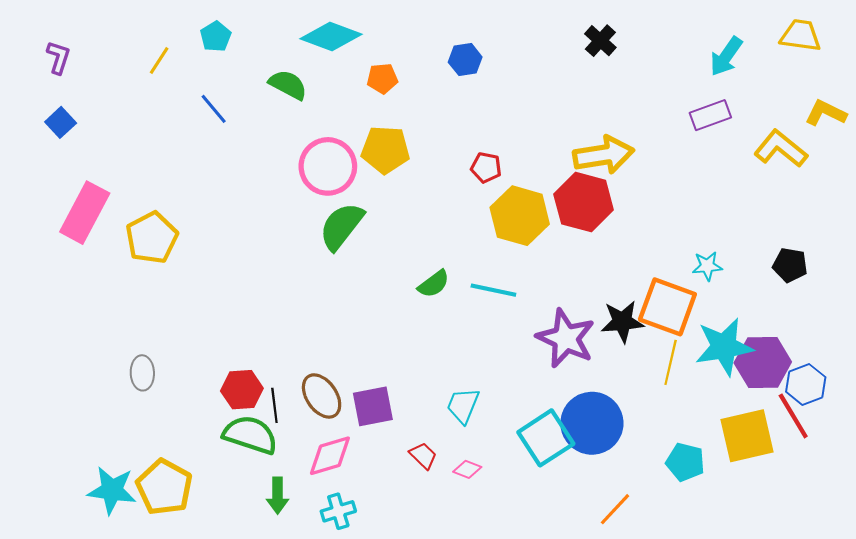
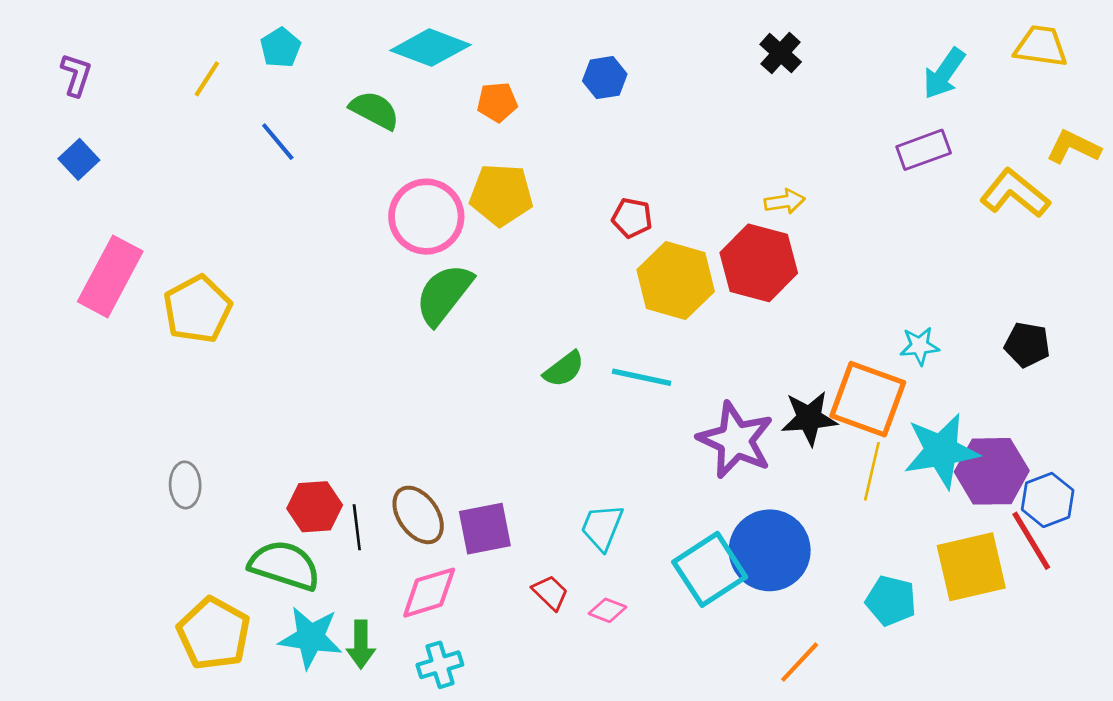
yellow arrow: (603, 155) -> (785, 202), size x0.5
green semicircle: (250, 435) -> (285, 565), moved
cyan star: (112, 490) -> (310, 638), moved

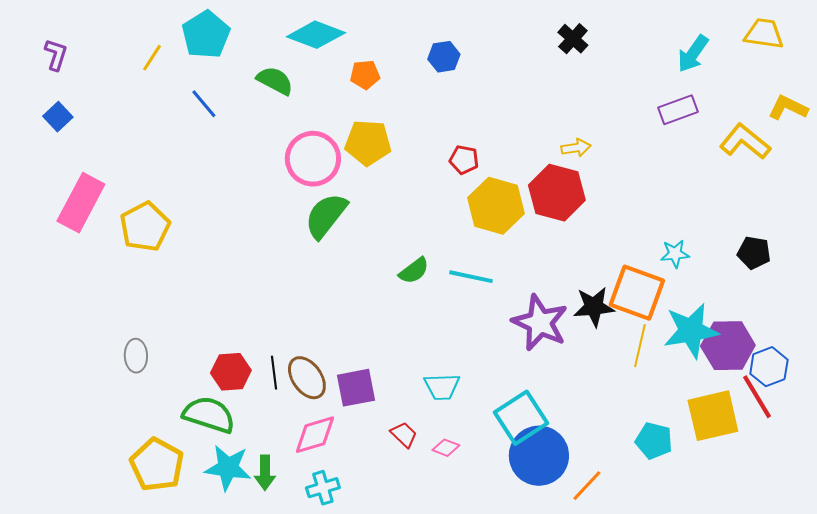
cyan pentagon: (281, 48) -> (206, 35), size x1.6
black line: (357, 527) -> (274, 373), moved
cyan trapezoid: (602, 527) -> (442, 387), turned -114
blue circle: (770, 550) -> (539, 456), moved

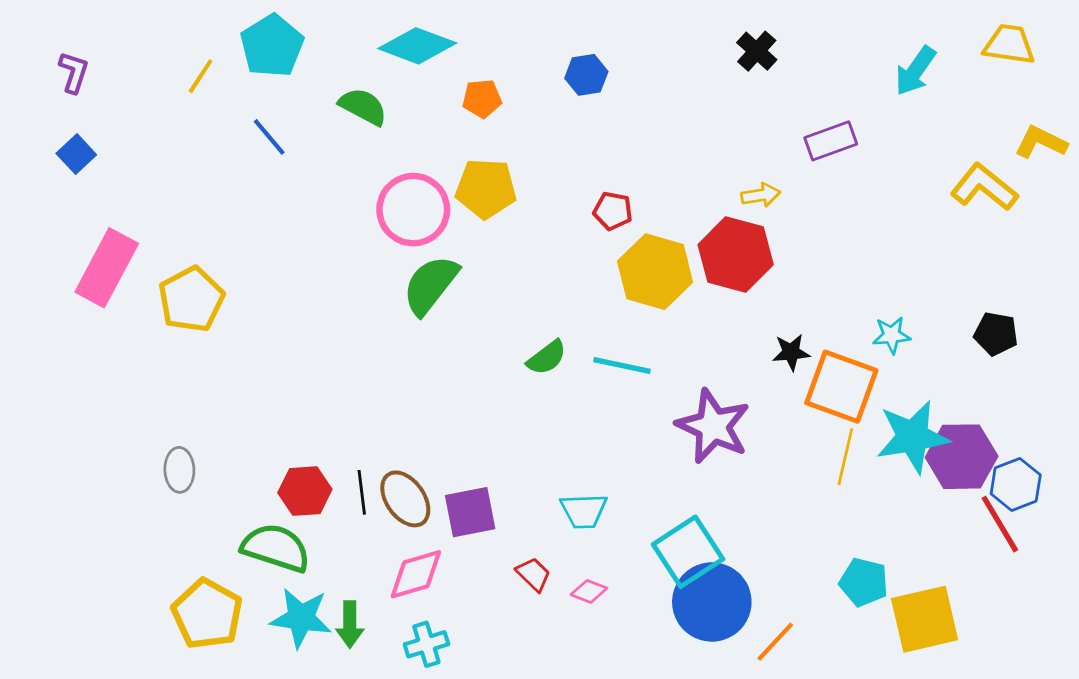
purple rectangle: (678, 110) -> (831, 141), moved
black star: (594, 307) -> (791, 352), moved, size x0.7
yellow square: (713, 416) -> (925, 619), moved

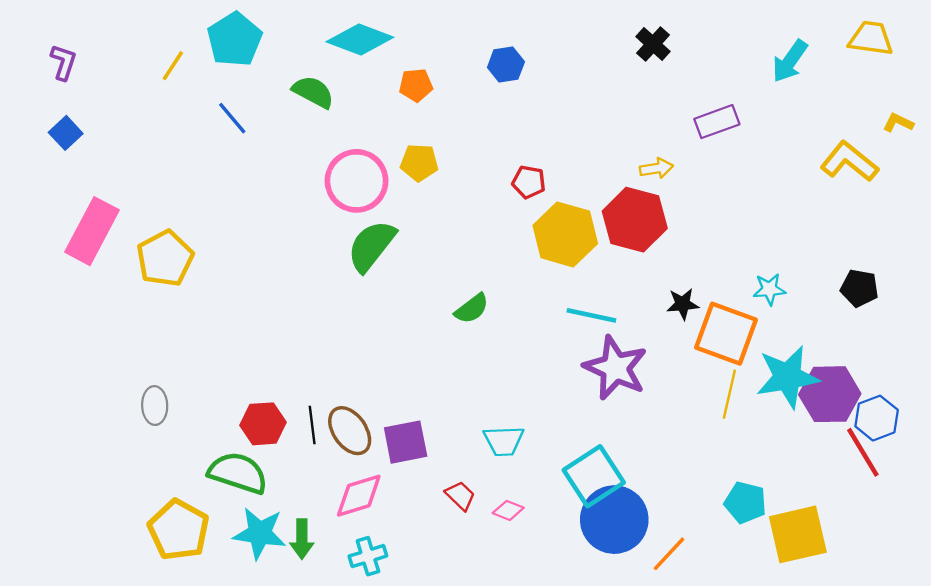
yellow L-shape: (1041, 142) -> (898, 123), size x0.7
yellow pentagon: (486, 188) -> (419, 163), size x0.7
cyan line: (622, 366) -> (591, 315), moved

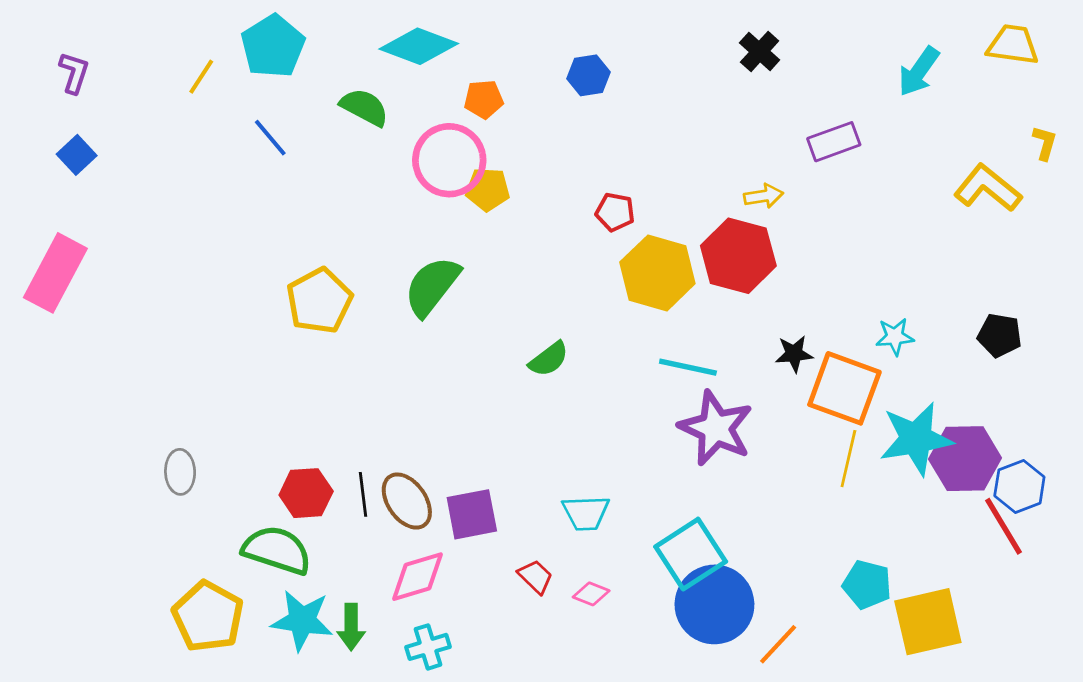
yellow L-shape: (898, 123) -> (1045, 143), turned 80
pink circle: (357, 181) -> (449, 160), moved
pink rectangle: (92, 231) -> (55, 273), moved
yellow pentagon: (165, 258) -> (319, 301), moved

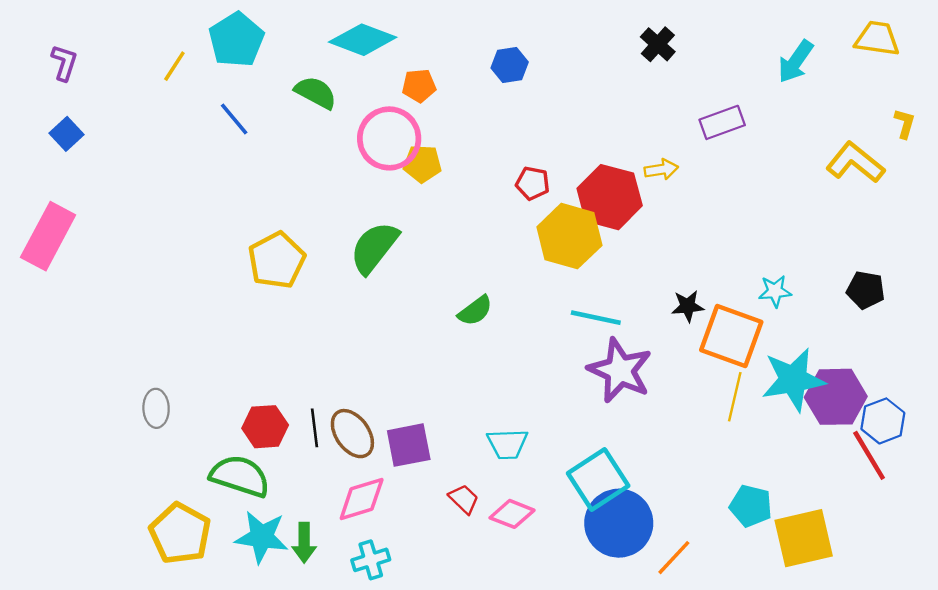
red hexagon: (738, 256) -> (610, 197), moved
pink diamond: (591, 594) -> (512, 514), size x1.4

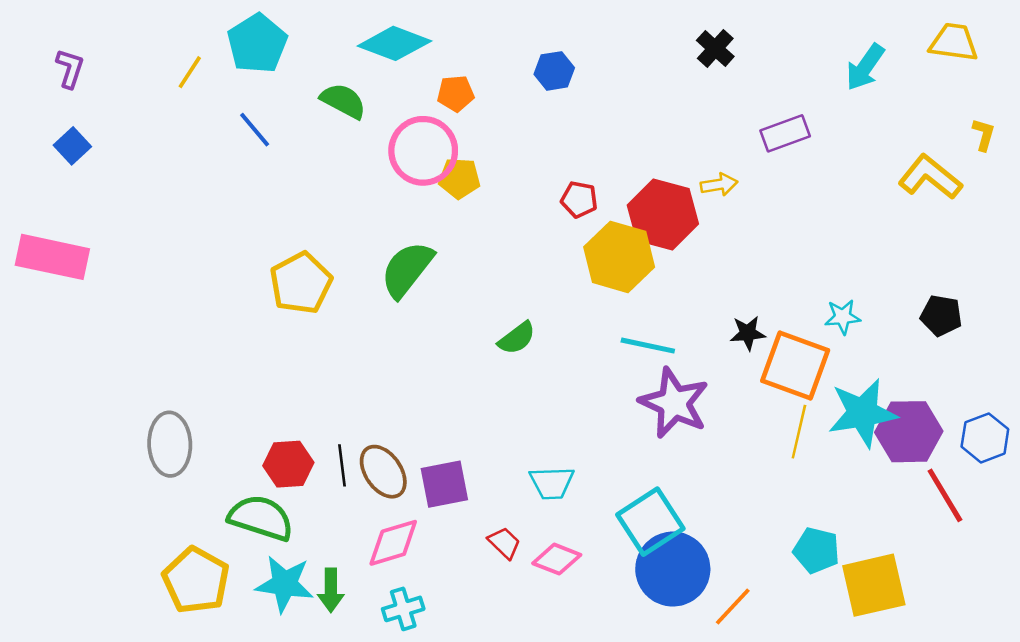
pink rectangle: (48, 236) -> (52, 257), turned 74
gray ellipse: (156, 408) -> (170, 444), size x1.5
blue hexagon: (883, 421) -> (985, 438), moved

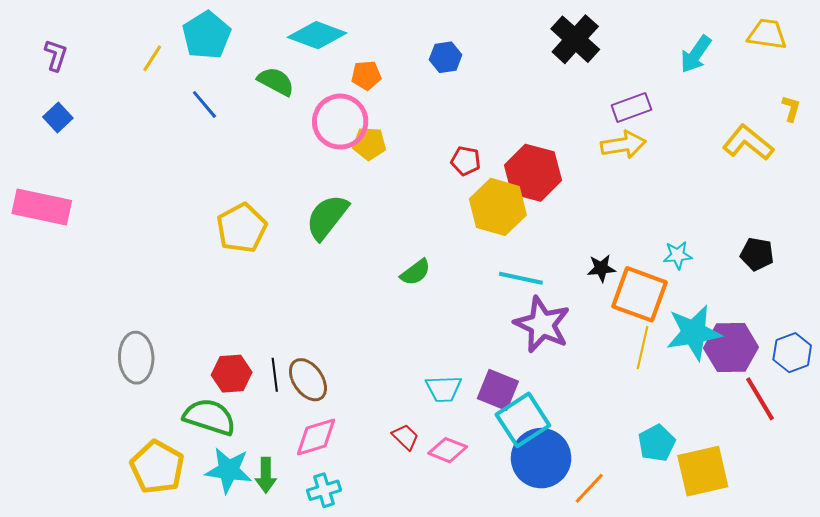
black cross: (715, 48) -> (575, 39), size x1.6
yellow arrow: (719, 185) -> (623, 145), moved, size x1.5
purple square: (444, 484) -> (498, 390), moved, turned 33
cyan pentagon: (816, 550) -> (657, 443), turned 30

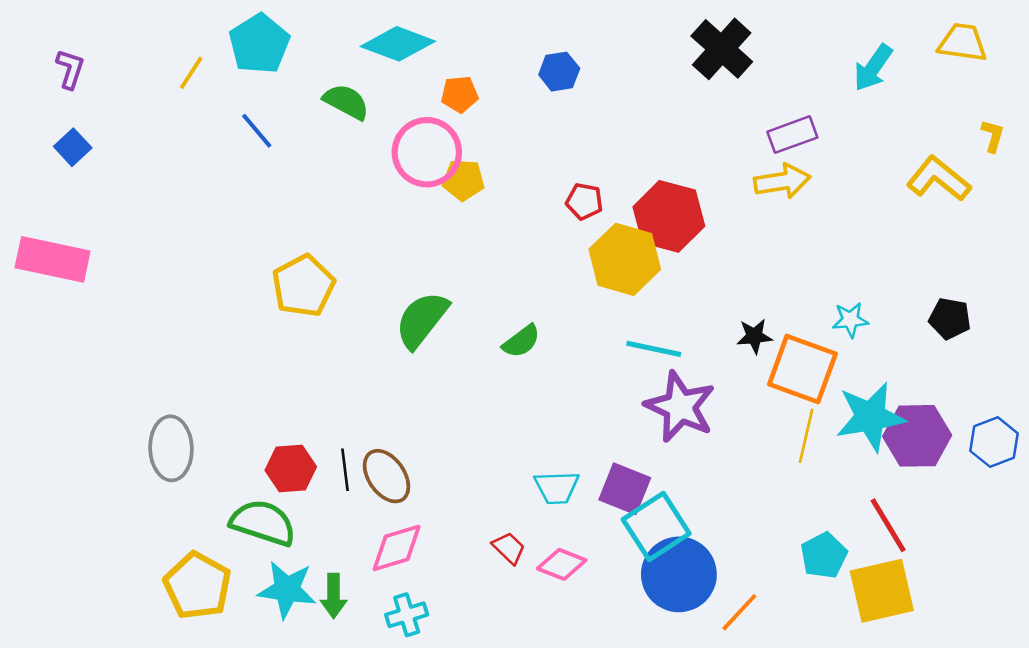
green semicircle: (327, 217) -> (422, 320), moved
red line: (760, 399) -> (888, 525), moved

